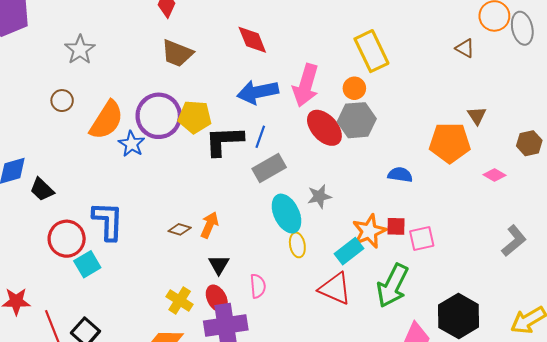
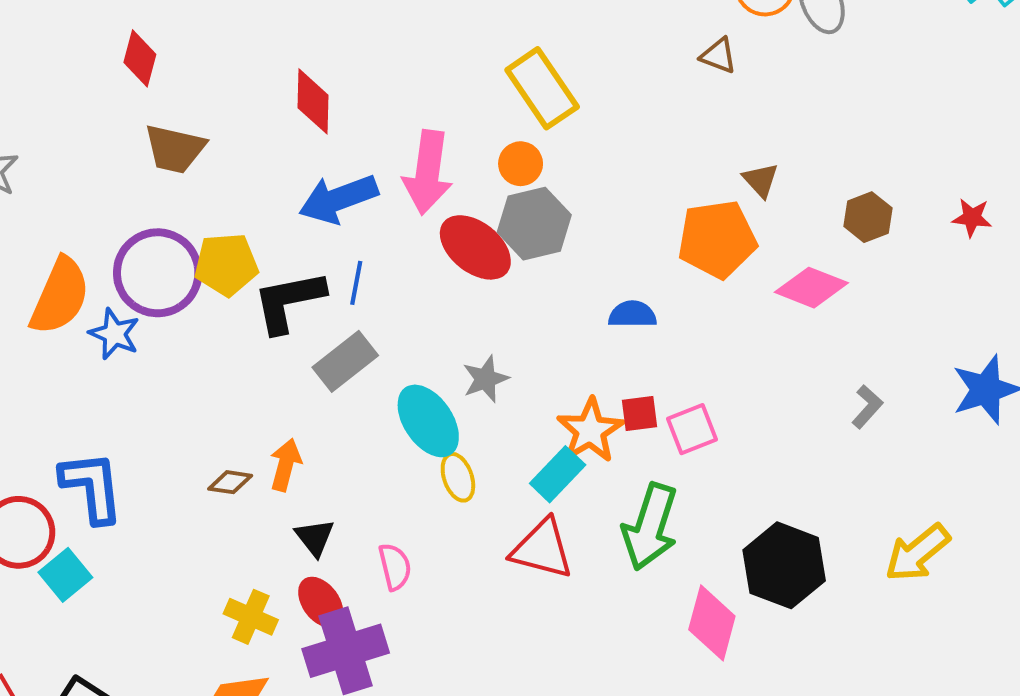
red diamond: (252, 40) -> (313, 101), turned 32
gray rectangle: (269, 168) -> (345, 361), moved
pink diamond: (494, 175) -> (811, 288), size x1.6
gray L-shape: (514, 241) -> (867, 407), size x0.7

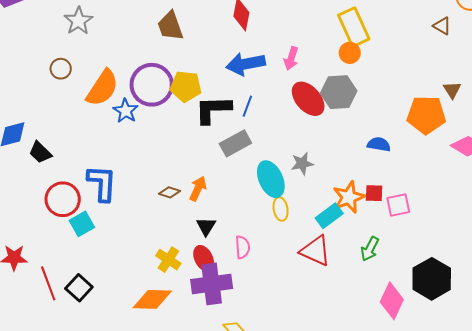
brown trapezoid: (175, 149) -> (170, 26), turned 48
orange circle: (521, 164) -> (350, 53), moved
pink arrow: (428, 172) -> (291, 58), size x0.6
green arrow: (650, 527) -> (370, 249), size x0.6

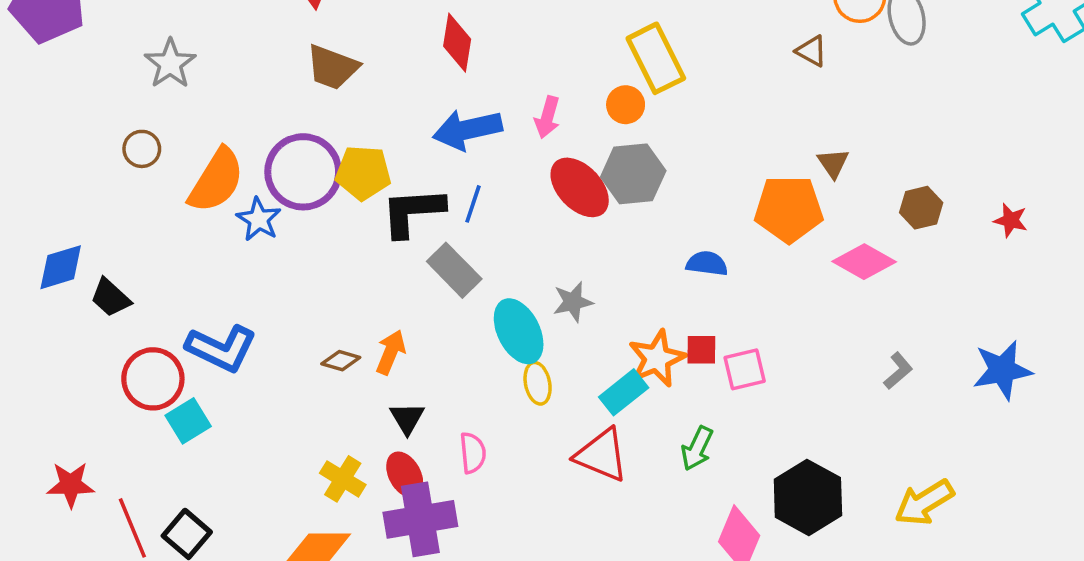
brown trapezoid: (170, 26) -> (332, 67), turned -48
orange circle: (350, 53) -> (626, 105), moved
gray rectangle: (235, 143) -> (454, 270), turned 76
blue L-shape: (102, 183) -> (221, 348), turned 114

